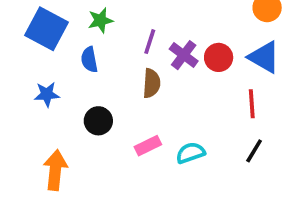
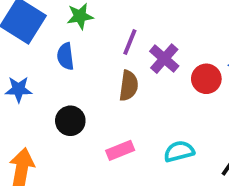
red circle: (219, 57) -> (206, 79), moved
cyan semicircle: (190, 153) -> (179, 151), moved

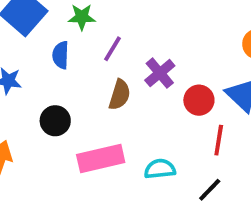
purple line: (130, 42) -> (112, 49), moved
pink rectangle: (120, 150) -> (101, 159), size x1.6

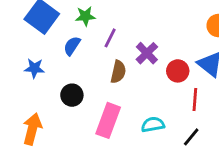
blue semicircle: (61, 55) -> (72, 46), turned 36
pink rectangle: (101, 159) -> (108, 120), turned -52

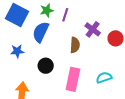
purple line: (110, 38) -> (65, 15), moved
blue semicircle: (72, 46) -> (41, 32), size x1.5

